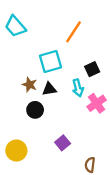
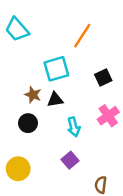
cyan arrow: (78, 88) -> (74, 127), moved
black circle: (35, 110) -> (28, 123), moved

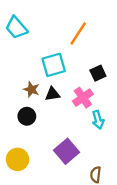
pink cross: (108, 116) -> (83, 98), moved
cyan arrow: (74, 127) -> (98, 120), moved
purple square: (70, 160) -> (66, 151), size x1.5

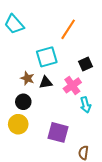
purple square: (66, 151) -> (58, 132), turned -35
yellow circle: (17, 159) -> (18, 124), moved

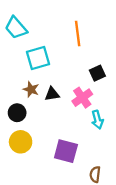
orange line: (68, 29) -> (78, 34), turned -40
cyan square: (47, 57) -> (38, 58), moved
black circle: (23, 102) -> (17, 113), moved

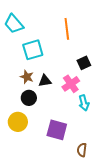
black circle: (17, 113) -> (29, 98), moved

